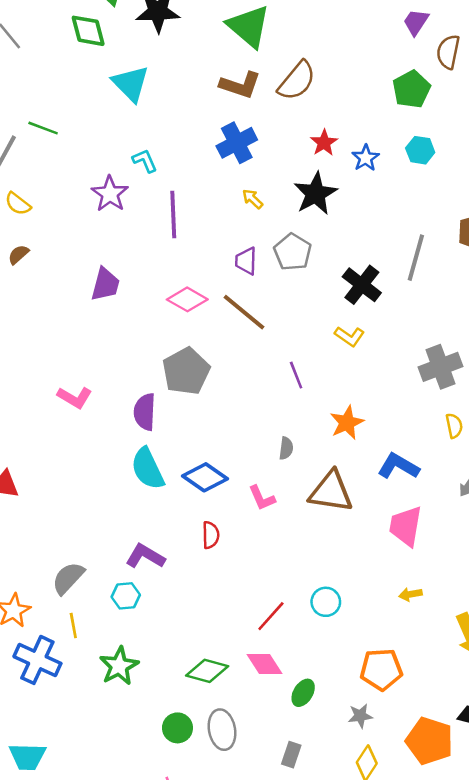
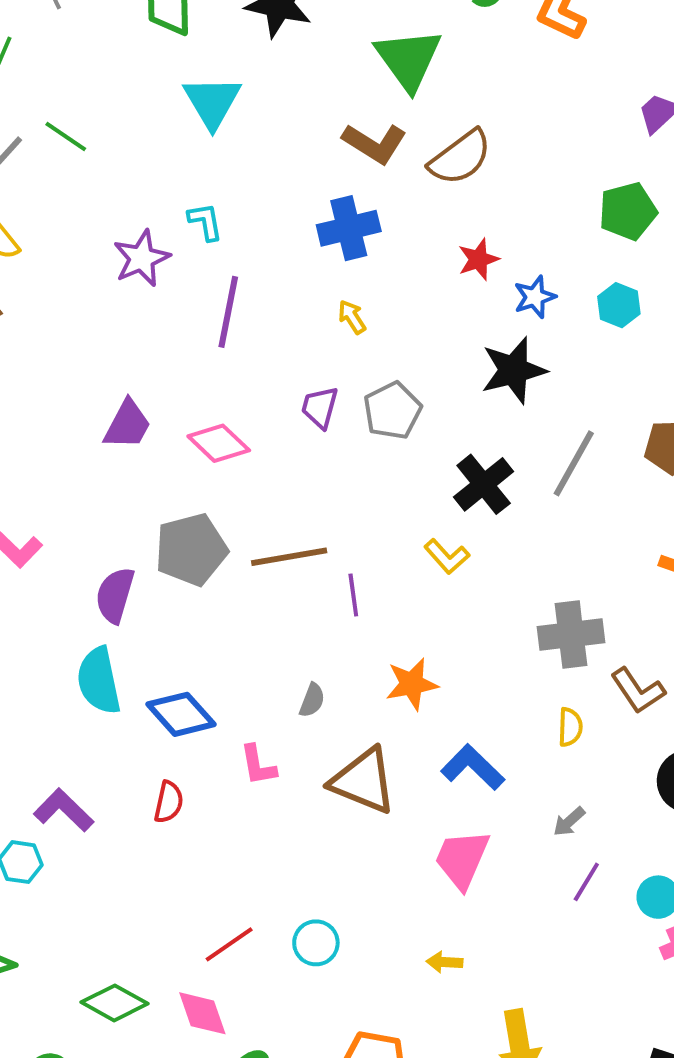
black star: (315, 194) -> (514, 370), moved
purple trapezoid: (105, 284) -> (127, 425), moved
brown line: (244, 312) -> (289, 557), moved, turned -63

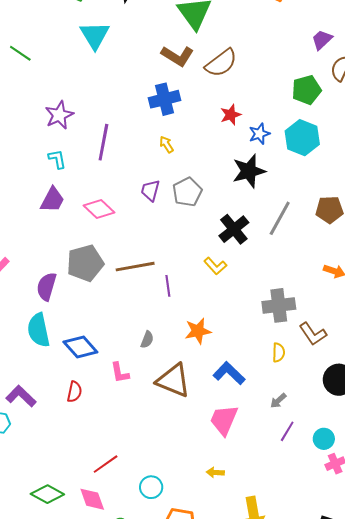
cyan L-shape: (205, 222) -> (57, 159), moved
cyan hexagon: (619, 305) -> (302, 138), size x1.6
cyan circle: (316, 943) -> (151, 487), moved

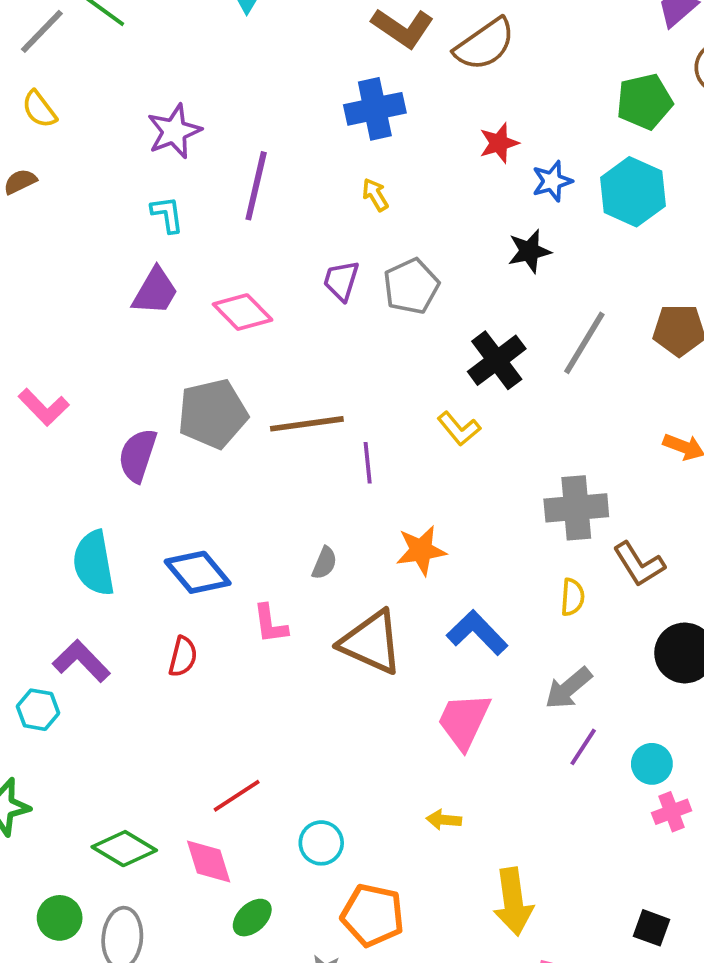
black star: (249, 171) -> (529, 251), size x0.7
cyan semicircle: (39, 330) -> (94, 563), moved
gray arrow: (278, 401) -> (568, 688), size x1.5

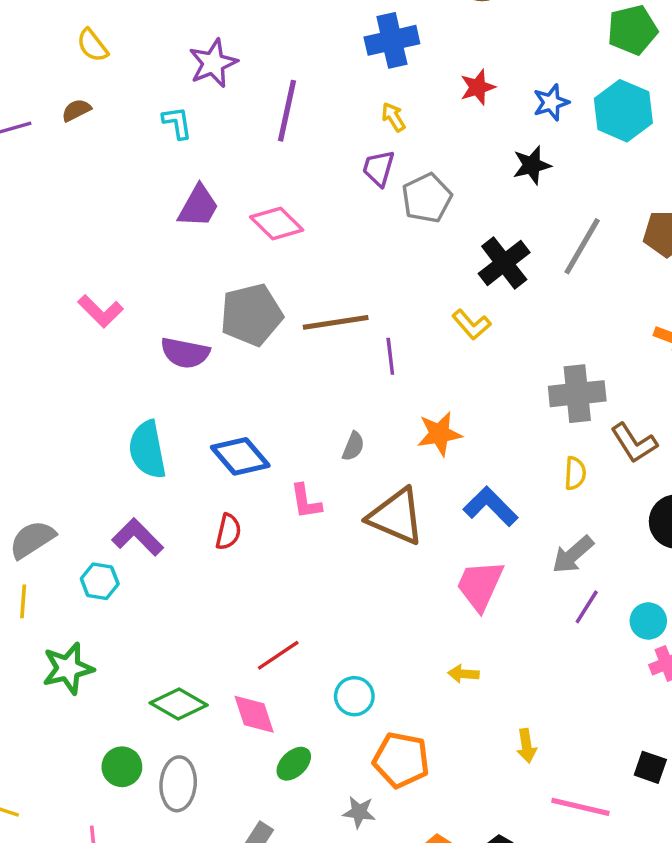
red star: (499, 143) -> (478, 87), moved
cyan L-shape: (167, 214) -> (177, 123), moved
purple trapezoid: (341, 281) -> (379, 168), moved
purple semicircle: (138, 455) -> (185, 353), turned -96
yellow arrow: (513, 902) -> (526, 746), size x0.6

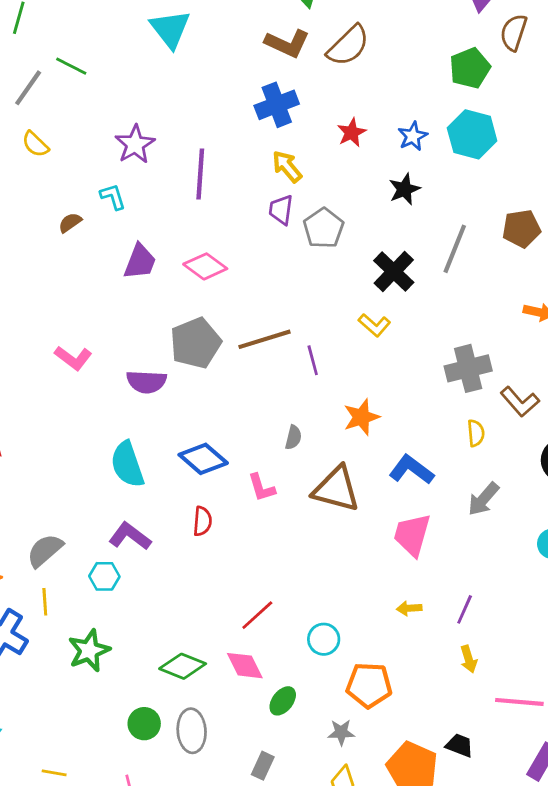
brown semicircle: (76, 110) -> (70, 223), moved
yellow arrow: (393, 117) -> (287, 167), size x1.4
purple line: (587, 607) -> (465, 609), moved

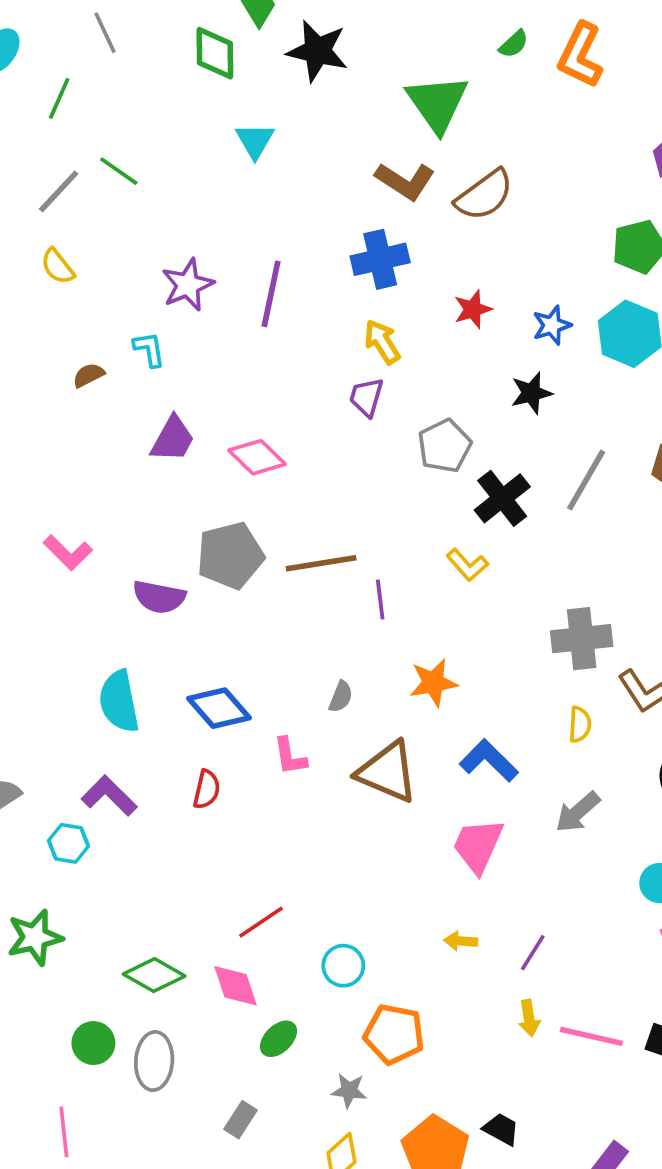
cyan triangle: (170, 29) -> (255, 141), size x0.7
purple line: (200, 174) -> (271, 294), moved
gray pentagon: (324, 228) -> (445, 446), moved
pink line: (519, 702) -> (591, 1036), moved

